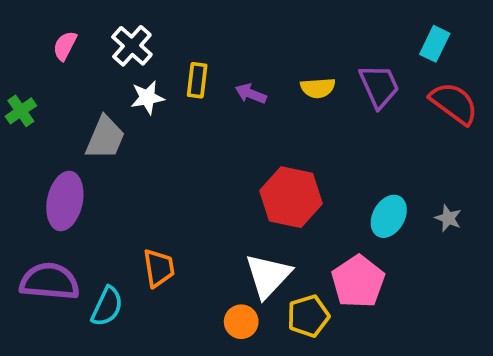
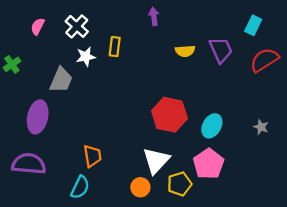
purple arrow: (251, 94) -> (154, 16), moved, turned 60
red semicircle: (454, 103) -> (264, 60), turned -68
cyan ellipse: (389, 216) -> (212, 126), moved
cyan semicircle: (107, 306) -> (80, 187), moved

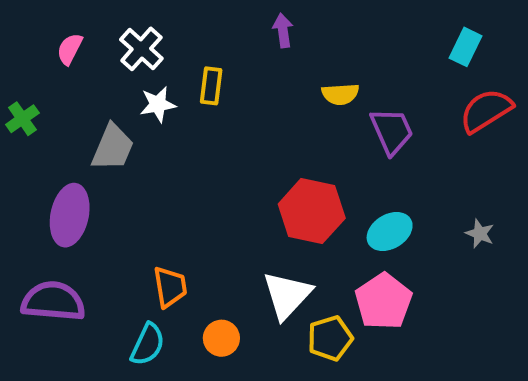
purple trapezoid: (221, 50) -> (392, 131), moved
cyan ellipse: (212, 126) -> (390, 232), turned 30
orange circle: (140, 187) -> (221, 338), moved

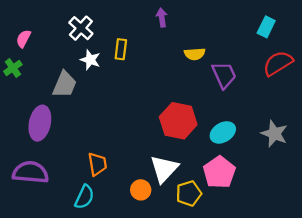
pink semicircle: (70, 49) -> (23, 39), moved
white star: (158, 104) -> (90, 60), turned 30
gray star: (480, 234) -> (274, 134), size x1.6
orange circle: (221, 338) -> (141, 190), moved

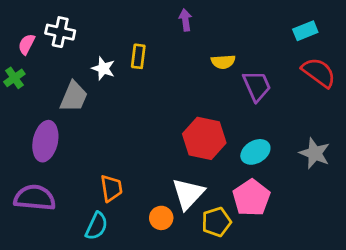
cyan rectangle: (266, 27) -> (305, 31), turned 42
white cross: (81, 28) -> (60, 32), moved, turned -30
red semicircle: (278, 63) -> (319, 72), turned 68

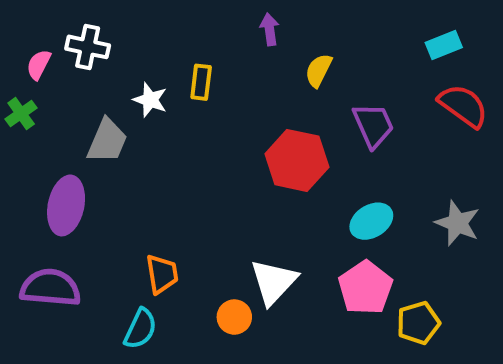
yellow semicircle: (223, 62) -> (318, 70), moved, turned 120
red hexagon: (204, 138) -> (297, 160), moved
yellow pentagon: (216, 222) -> (418, 323), moved

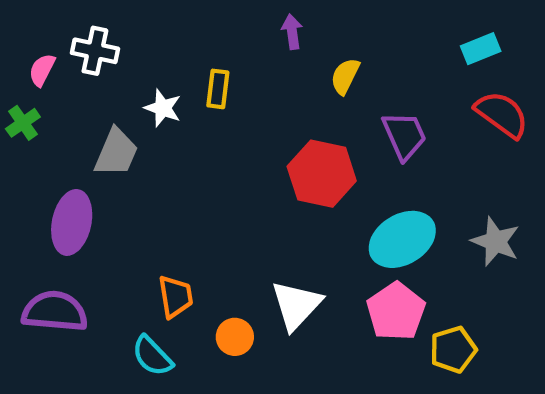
cyan ellipse: (371, 221) -> (402, 239), size x1.4
orange circle: (234, 317) -> (235, 337), moved
cyan semicircle: (140, 329) -> (152, 356), turned 111

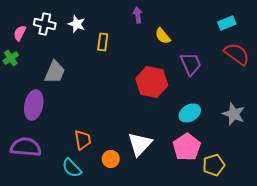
yellow semicircle: (345, 76) -> (163, 36), turned -66
white star: (163, 108) -> (77, 24), moved
cyan ellipse: (402, 239) -> (190, 113), size x0.7

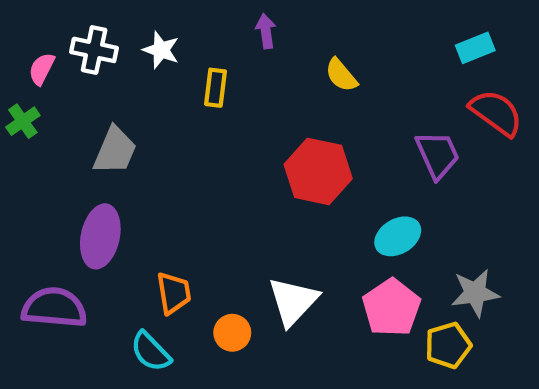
purple arrow: (138, 15) -> (266, 31), moved
purple trapezoid: (191, 64) -> (438, 155), moved
purple ellipse: (34, 105) -> (100, 236), moved
gray star: (234, 114) -> (475, 293), moved, turned -30

